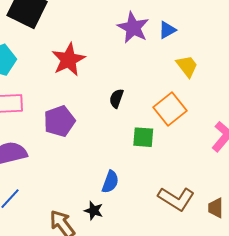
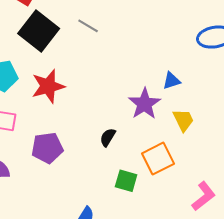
purple star: (133, 28) -> (144, 104), moved
red star: (69, 60) -> (48, 86), moved

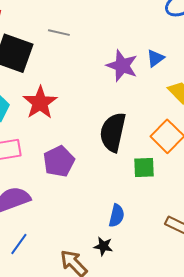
purple star: (144, 104) -> (122, 66), moved
black semicircle: (108, 137) -> (113, 132), size x2.0

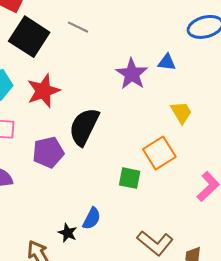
blue triangle: (155, 58) -> (167, 62), moved, turned 30
black semicircle: (113, 132) -> (84, 127), moved
black star: (103, 246) -> (68, 233), moved

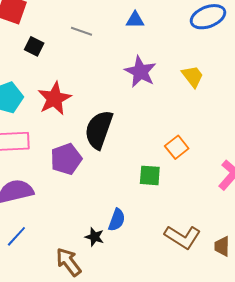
black square: (29, 37) -> (34, 46), size x0.5
blue triangle: (167, 62) -> (135, 20), moved
yellow trapezoid: (181, 112) -> (193, 76), moved
orange square: (159, 153) -> (177, 147), size x0.7

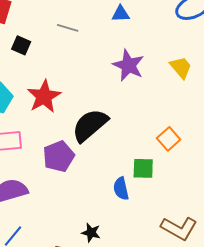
black semicircle: (99, 130) -> (90, 125), turned 33
blue semicircle: (117, 220) -> (121, 189), moved, turned 150

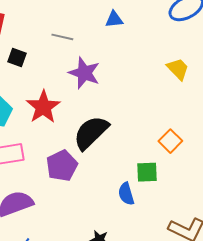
purple star: (128, 65) -> (84, 73), moved

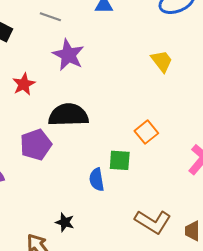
red star: (43, 107) -> (24, 84), size x0.7
black semicircle: (91, 133) -> (68, 115), turned 36

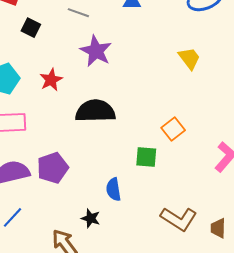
purple pentagon: (36, 145) -> (53, 168), moved
blue semicircle: (97, 180) -> (114, 189), moved

